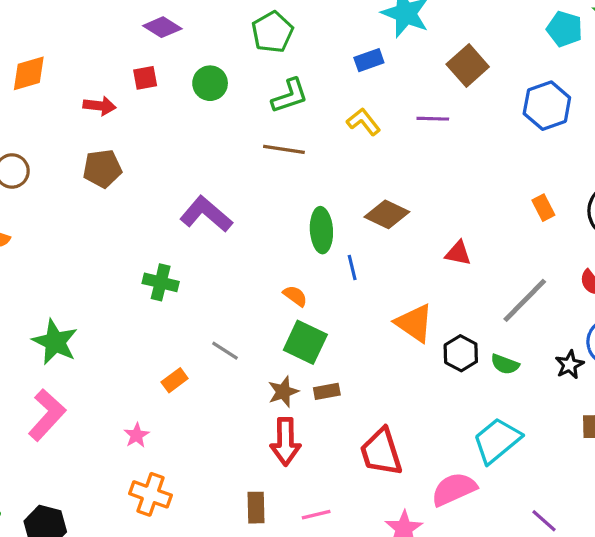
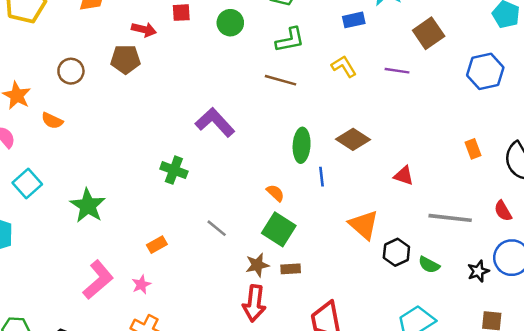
brown pentagon: (102, 169) -> (125, 59), moved
gray line: (525, 300) -> (450, 218), turned 45
orange rectangle: (175, 380) -> (157, 245), moved
pink L-shape: (47, 415) -> (98, 280), moved

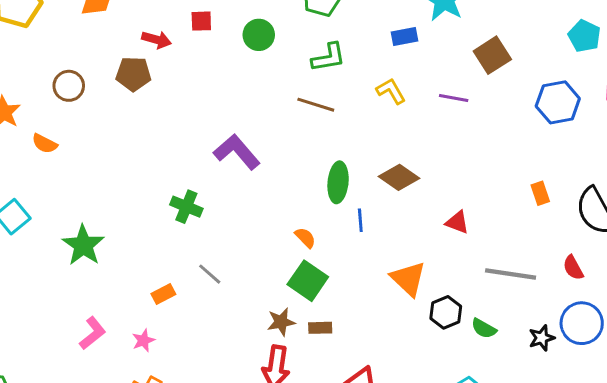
gray line: (217, 228) -> (210, 274), moved
pink L-shape: (98, 280) -> (93, 333), size x0.7

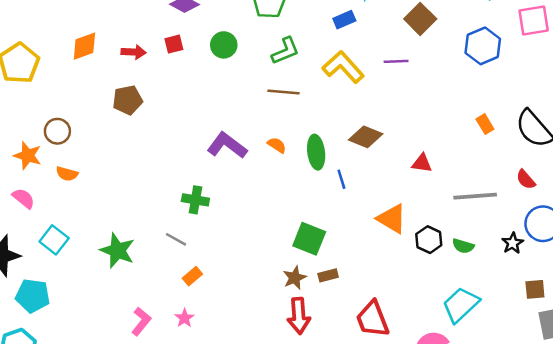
red arrow: (156, 40) -> (134, 52), moved
brown circle: (69, 86) -> (57, 131), moved
yellow L-shape: (391, 91) -> (343, 67), size x1.6
orange semicircle: (305, 238) -> (277, 145), moved
gray line: (210, 274) -> (176, 239), moved

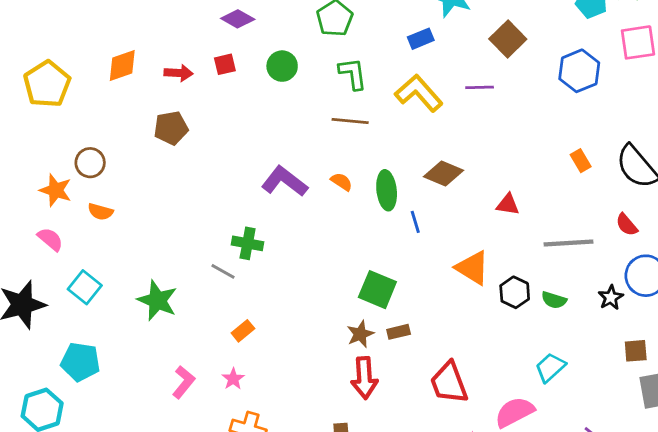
green L-shape: (285, 51) -> (353, 74), turned -76
gray line: (176, 239) -> (223, 271), moved
cyan pentagon: (33, 296) -> (80, 362), moved
cyan trapezoid: (461, 305) -> (550, 367), size x0.7

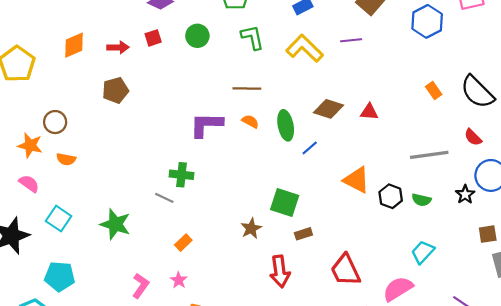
brown line: (350, 121) -> (247, 89), moved
purple L-shape: (284, 181) -> (206, 125), turned -32
red triangle: (508, 205) -> (369, 112), moved
blue line: (415, 222) -> (310, 148), turned 70
brown star: (360, 334) -> (251, 228), moved

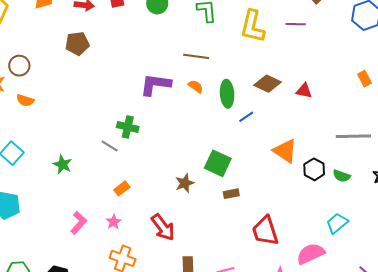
yellow L-shape: (305, 48) -> (253, 26), turned -128
green star: (115, 224) -> (63, 164), size x0.7
red arrow: (280, 271) -> (163, 227), moved, turned -36

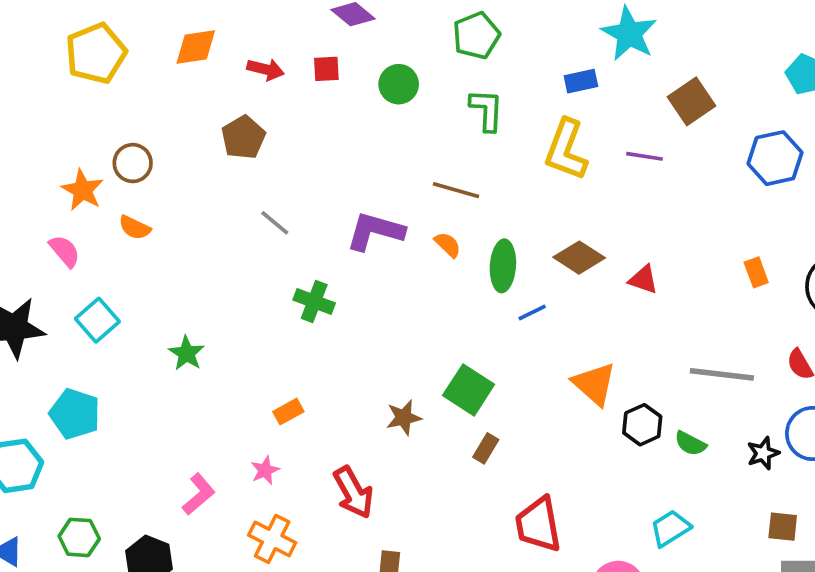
brown pentagon: (77, 44) -> (243, 137), turned -30
gray line: (110, 146) -> (275, 223), moved
brown rectangle: (231, 194) -> (486, 448), turned -56
pink L-shape: (79, 223) -> (199, 494), moved

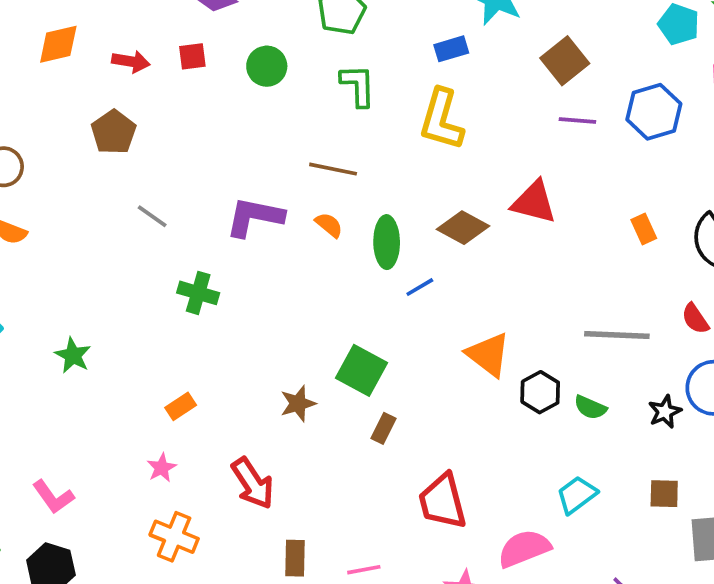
purple line: (645, 156) -> (577, 120), moved
red triangle: (643, 279) -> (534, 202), moved, size x1.5
pink L-shape: (199, 494) -> (53, 497), moved, turned 99
brown square: (783, 527) -> (664, 494), moved

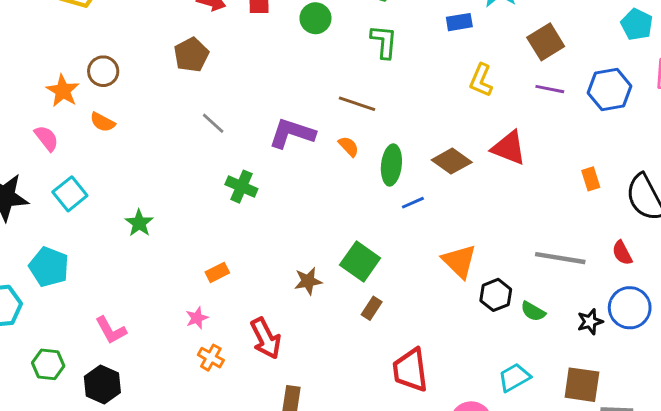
yellow L-shape: (441, 120) -> (481, 80), moved, size x0.7
brown square: (664, 494) -> (582, 385), size x1.5
orange cross: (174, 537) -> (211, 358), moved, size x0.7

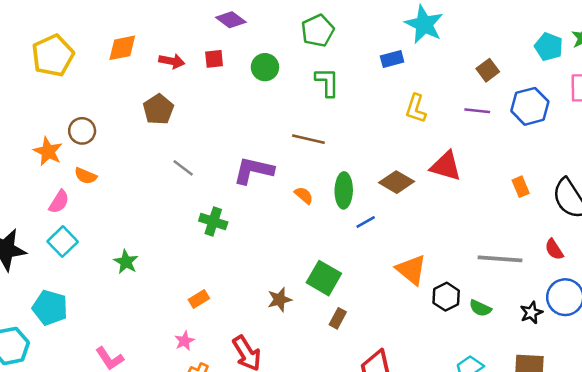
brown square: (546, 42) -> (488, 70), moved, size x0.7
pink semicircle: (46, 138) -> (59, 202), moved, turned 75
orange semicircle: (349, 146) -> (304, 195), moved

